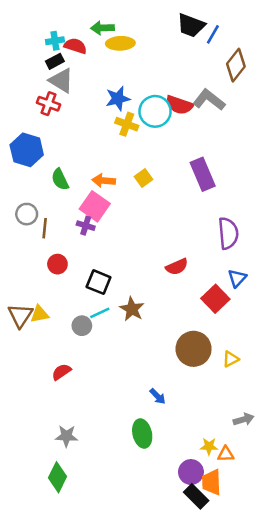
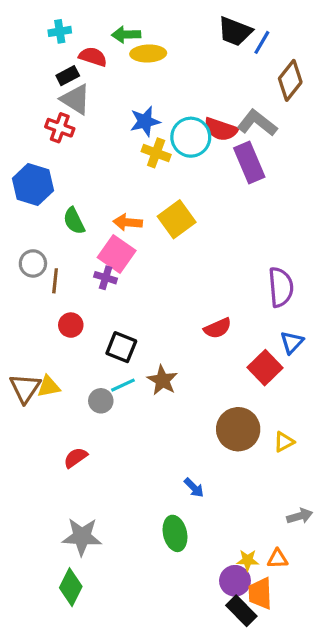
cyan cross: (55, 41) -> (60, 31), moved
purple rectangle: (203, 174) -> (249, 162), moved
yellow square: (143, 178) -> (177, 219), size x1.6
gray star: (66, 436) -> (82, 537), size x1.4
yellow star: (209, 446) -> (248, 560), moved

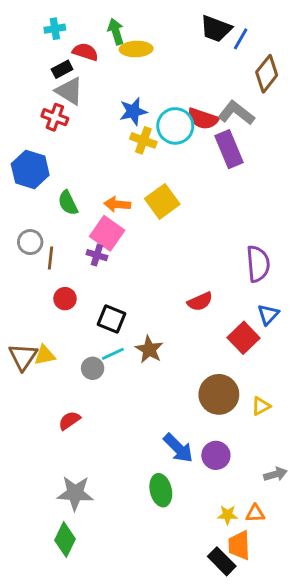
green arrow: (126, 35) -> (116, 32), turned 75
blue arrow: (194, 488) -> (178, 448), size x1.6
purple circle: (235, 581) -> (216, 455), moved

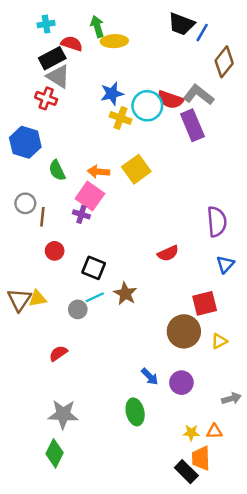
black rectangle: (62, 69) -> (52, 58), size x1.5
red square: (244, 338) -> (205, 303), moved, turned 30
blue arrow: (178, 448) -> (150, 377), size x0.7

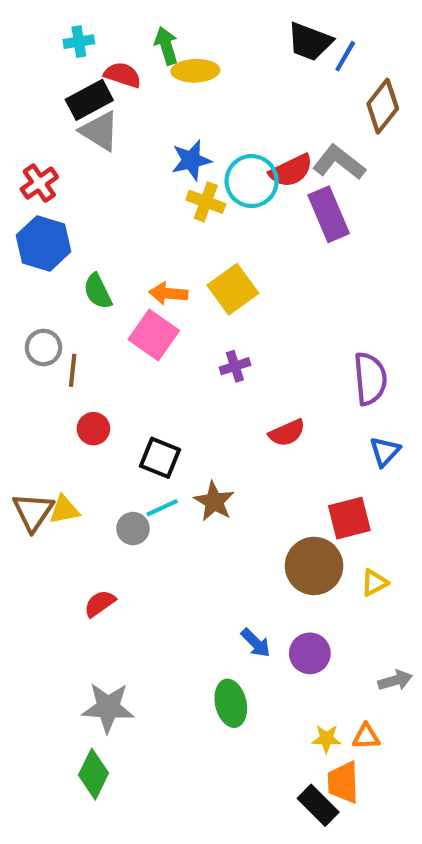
red cross: (46, 98) -> (39, 183), moved, turned 35
red semicircle: (170, 100) -> (291, 171), turned -45
purple cross: (81, 214) -> (235, 366), moved, turned -35

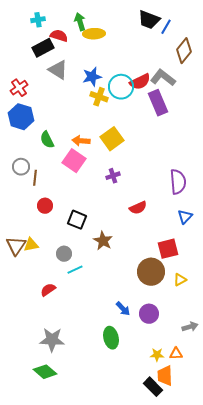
gray triangle: (100, 131) -> (58, 70), moved
cyan line: (162, 508) -> (75, 270), moved
green diamond: (93, 774) -> (45, 372), turned -75

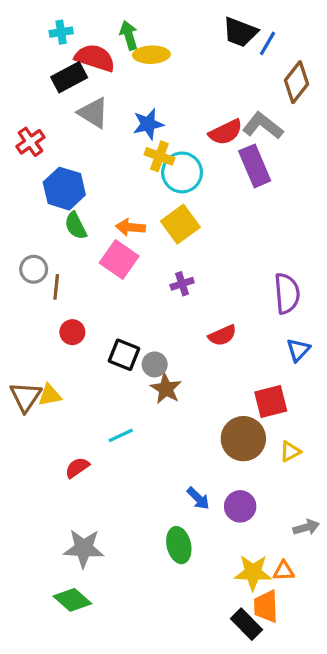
red semicircle: (59, 36) -> (95, 58), size x1.4
cyan circle: (121, 87) -> (182, 172), moved
blue hexagon: (21, 117) -> (64, 189), moved
gray circle: (64, 254) -> (155, 364), moved
yellow star: (157, 355) -> (253, 573), size x1.6

